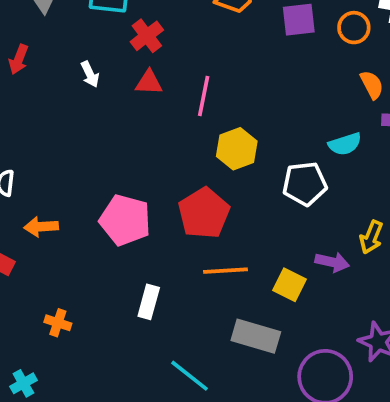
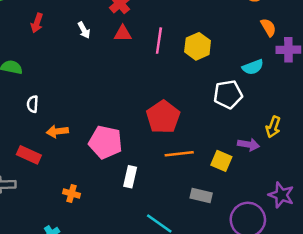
yellow hexagon: (237, 149) -> (198, 46), moved
pink pentagon: (125, 220) -> (106, 142), moved
gray rectangle: (256, 336) -> (201, 195), size x0.7

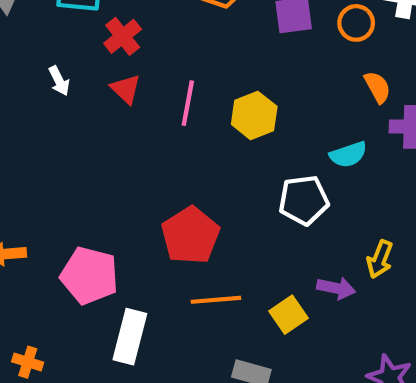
red triangle: (123, 34) -> (126, 89), turned 42
yellow square: (221, 161) -> (288, 315), turned 30
white rectangle: (130, 177) -> (130, 337), size x1.4

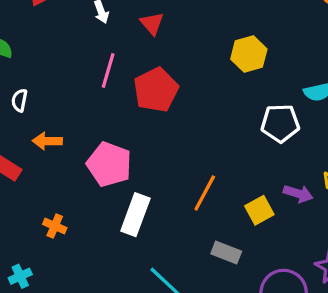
pink line: (188, 103) -> (108, 70), moved
red pentagon: (190, 235) -> (156, 90), moved
orange line: (216, 300) -> (205, 193), turned -63

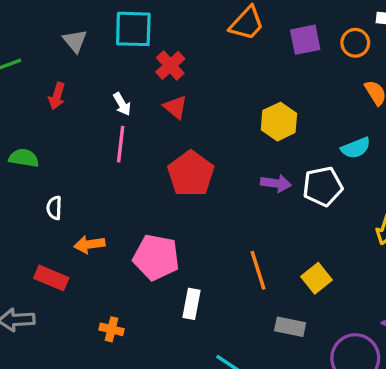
pink line: (108, 70) -> (121, 144), moved
orange line: (205, 193) -> (258, 270), turned -36
purple arrow: (298, 194) -> (276, 183), moved
white rectangle: (135, 215) -> (191, 304), size x0.7

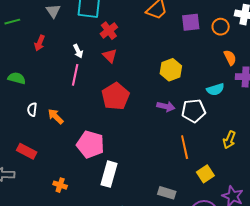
orange arrow: (89, 244) -> (56, 116), moved, turned 48
orange line: (258, 270) -> (185, 147), moved
yellow square: (316, 278) -> (205, 174), moved
white rectangle: (191, 304) -> (109, 174), size x1.4

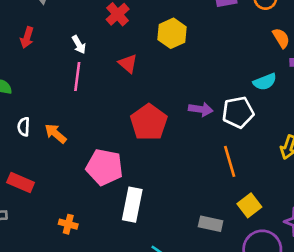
red triangle: (110, 56) -> (128, 64), moved
yellow hexagon: (171, 70) -> (172, 33), moved
red pentagon: (115, 96) -> (149, 122), moved
yellow square: (205, 174) -> (249, 205), moved

